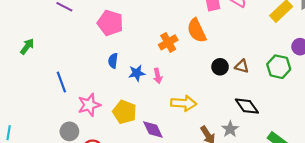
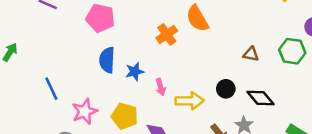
blue semicircle: (113, 61) -> (107, 60), size x1.5
black circle: (220, 67) -> (226, 89), moved
pink arrow: (158, 76) -> (160, 87), moved

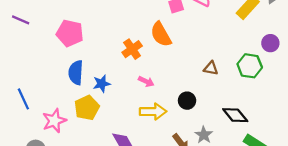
pink arrow: (160, 87) -> (146, 81), moved, turned -49
black diamond: (260, 98) -> (235, 115), moved
yellow pentagon: (125, 116) -> (87, 108), moved, turned 30

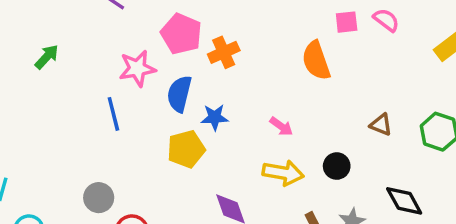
orange cross: (132, 49) -> (224, 52), moved
blue line: (23, 99) -> (113, 114), moved
pink star: (54, 121) -> (137, 68), moved

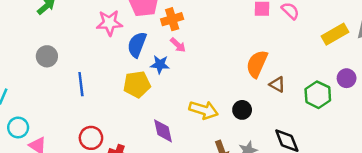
orange semicircle: (316, 61) -> (257, 64), moved, turned 36
blue line: (113, 114) -> (81, 84), moved
pink arrow: (281, 126) -> (178, 45), moved
gray circle: (99, 198) -> (47, 56), moved

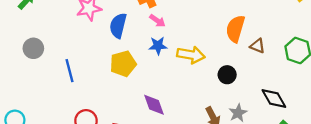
blue star: (160, 64) -> (158, 46), moved
yellow arrow: (204, 110) -> (191, 55), moved

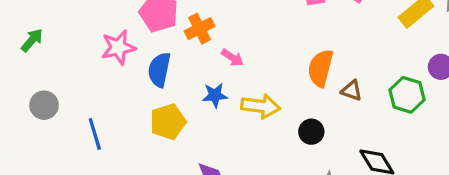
pink arrow: (157, 21) -> (232, 58), moved

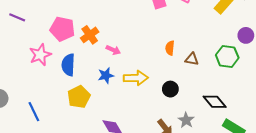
orange semicircle: (320, 68) -> (170, 48), size x0.6

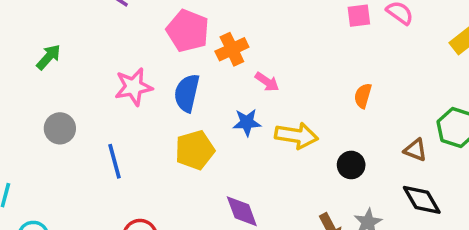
pink star: (40, 55) -> (133, 87), moved
brown triangle: (192, 59) -> (415, 150), moved

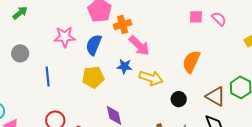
pink arrow: (267, 82) -> (139, 46), size x1.6
orange semicircle: (363, 96) -> (191, 62), size x1.6
brown triangle: (415, 150) -> (216, 96), size x1.5

